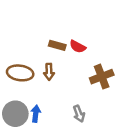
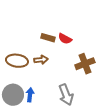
brown arrow: (49, 72) -> (41, 60), turned -96
gray arrow: (79, 114) -> (66, 95), size x1.5

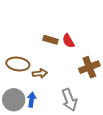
red semicircle: (65, 39) -> (68, 41), turned 32
brown arrow: (41, 60) -> (40, 73), moved

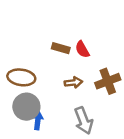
brown arrow: (40, 73) -> (73, 82), moved
gray circle: (14, 100) -> (26, 107), moved

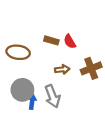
brown ellipse: (21, 77) -> (18, 52), moved
gray arrow: (84, 121) -> (52, 96), moved

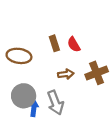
brown rectangle: (51, 40) -> (54, 43), turned 56

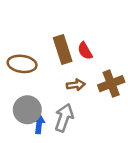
brown rectangle: (54, 43) -> (63, 49), size x1.5
gray arrow: (55, 103) -> (64, 118), turned -140

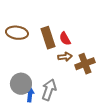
brown ellipse: (22, 64) -> (17, 33), moved
brown arrow: (76, 85) -> (65, 57), moved

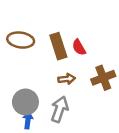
brown arrow: (65, 57) -> (67, 79), moved
blue arrow: (30, 95) -> (28, 120), moved

